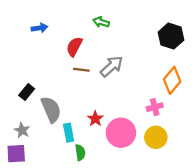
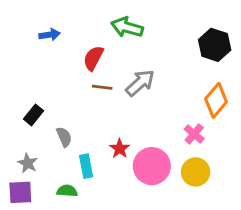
green arrow: (101, 22) -> (127, 27), size x1.5
pink cross: (155, 107) -> (194, 134), turned -35
gray semicircle: (51, 109) -> (64, 137), size x0.6
green semicircle: (80, 152) -> (67, 191), moved, turned -77

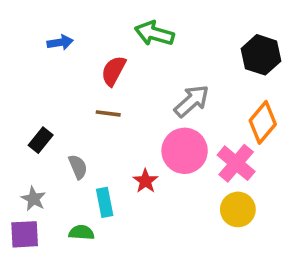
gray arrow: (140, 83) -> (192, 101), moved
brown line: (102, 87) -> (108, 113), moved
pink cross: (194, 134) -> (236, 163), size x1.5
pink circle: (152, 166) -> (185, 151), moved

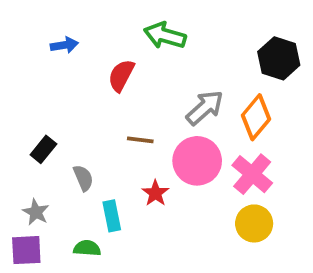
brown line: (108, 113) -> (140, 140), moved
orange diamond: (263, 122) -> (256, 117), moved

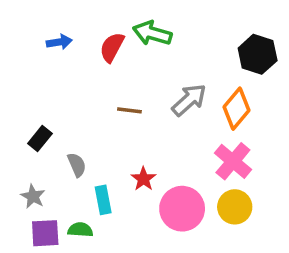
red semicircle: (121, 75) -> (112, 47), moved
brown line: (140, 140) -> (129, 110), moved
pink circle: (197, 161) -> (182, 209), moved
purple square: (26, 250) -> (45, 233), moved

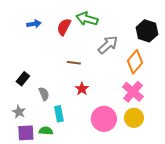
gray arrow: (189, 100) -> (108, 45), moved
red star: (143, 179) -> (82, 89), moved

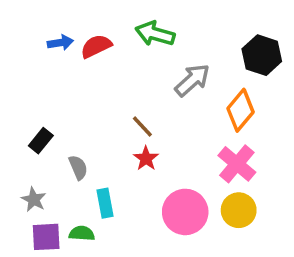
red semicircle: (64, 27) -> (96, 46), moved, turned 36
brown line: (74, 63) -> (142, 126), moved, turned 40

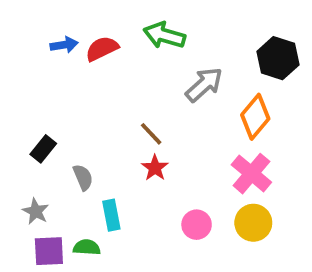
pink circle: (185, 212) -> (197, 225), size x0.6

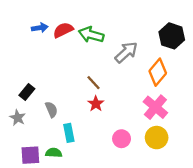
green arrow: (164, 35) -> (91, 35), moved
gray star: (36, 211) -> (18, 118), moved

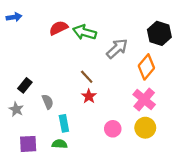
blue arrow: (40, 28) -> (14, 17), moved
green semicircle: (54, 153) -> (60, 144), moved

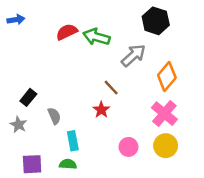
black hexagon: (159, 33) -> (156, 21), moved
brown line: (87, 77) -> (111, 88), moved

